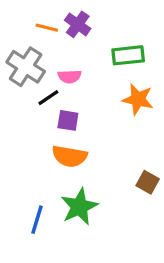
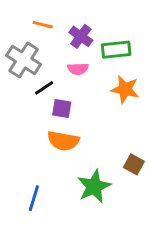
purple cross: (78, 24) -> (81, 36), moved
pink semicircle: (70, 76) -> (78, 69), moved
green star: (79, 207) -> (94, 186), moved

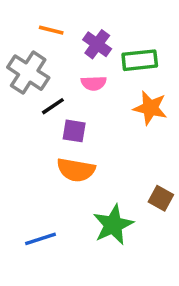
blue line: (34, 198) -> (41, 239), turned 55

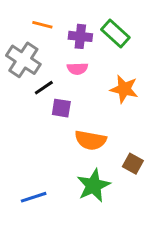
purple cross: (97, 44) -> (80, 36), turned -30
green rectangle: (140, 60) -> (115, 34), moved, turned 48
orange semicircle: (76, 170) -> (91, 140), moved

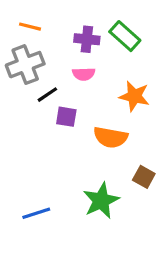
orange line: (42, 25) -> (30, 27), moved
gray cross: (23, 60) -> (25, 65), turned 36
orange semicircle: (91, 140) -> (111, 137), moved

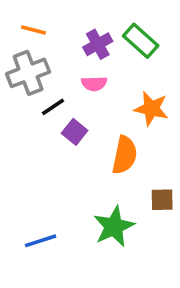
purple cross: (87, 39) -> (98, 44), turned -35
purple square: (66, 117) -> (75, 132), turned 30
orange semicircle: (111, 137) -> (125, 155), turned -88
brown square: (144, 177) -> (162, 200), turned -30

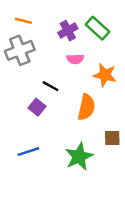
pink semicircle: (94, 84) -> (75, 59), moved
black line: (53, 107) -> (51, 86), moved, turned 63
purple square: (75, 132) -> (37, 107), moved
blue line: (41, 241) -> (28, 152), moved

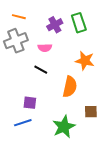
green rectangle: (97, 28) -> (79, 23), turned 30
pink semicircle: (75, 59) -> (45, 48), moved
purple square: (37, 107) -> (30, 103), moved, turned -32

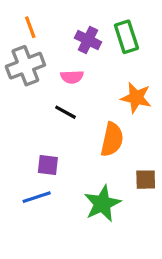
orange line: (19, 17) -> (30, 27), turned 56
purple cross: (55, 25) -> (88, 40), turned -35

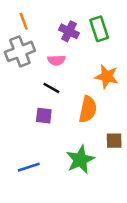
purple square: (48, 165) -> (44, 116), moved
blue line: (37, 197) -> (29, 167), moved

